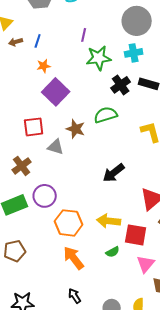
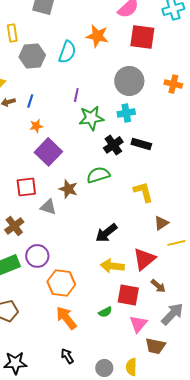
yellow arrow: (109, 221) -> (112, 266), moved

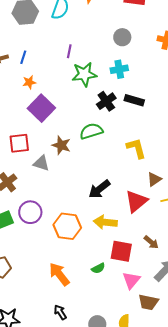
gray circle: (129, 81) -> (122, 37), size x0.6
red triangle: (144, 259) -> (136, 201), moved
orange hexagon: (61, 283) -> (67, 226), moved

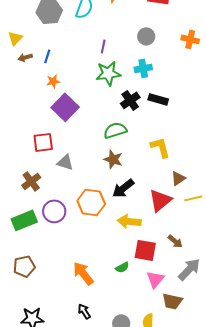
purple line: (69, 51) -> (103, 46), moved
brown star: (61, 145) -> (113, 159), moved
orange hexagon: (67, 226) -> (91, 202), moved

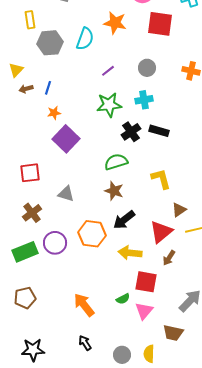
purple line: (103, 46) -> (108, 71), moved, turned 40
red square: (43, 142) -> (30, 173), moved
brown arrow: (175, 241) -> (169, 258), moved, turned 84
pink triangle: (155, 279) -> (144, 311), moved

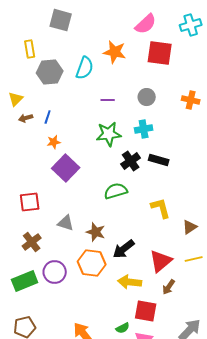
purple line: (108, 71) -> (108, 100), turned 40
brown star: (114, 191) -> (96, 232), moved
brown triangle: (179, 210) -> (190, 227), moved

